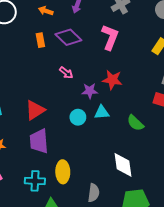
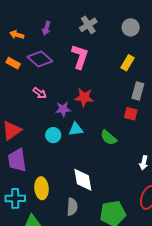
orange rectangle: (40, 40) -> (13, 63), turned -48
white diamond: (123, 165) -> (83, 180), moved

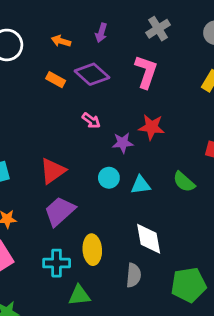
cyan triangle: (76, 129) -> (141, 185), moved
purple trapezoid: (17, 160) -> (60, 211), turned 55

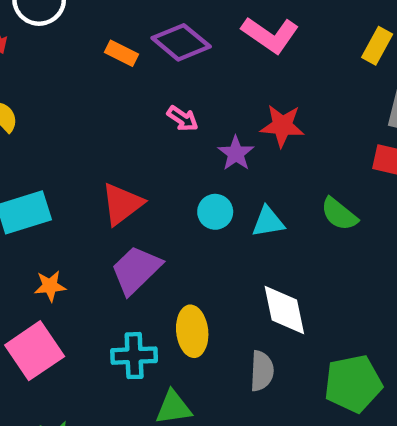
pink L-shape: (146, 72) -> (270, 35), turned 108
purple star: (123, 143) -> (236, 153), turned -30

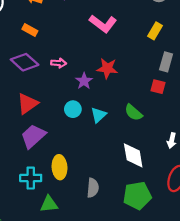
purple diamond: (181, 42) -> (25, 62), moved
pink arrow: (183, 119) -> (59, 63), turned -32
cyan triangle: (268, 222) -> (99, 115), turned -35
white diamond: (284, 310) -> (133, 155), moved

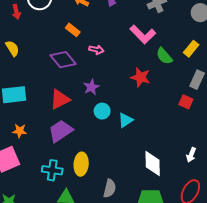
pink arrow: (59, 63) -> (96, 50), moved
purple star: (84, 81) -> (91, 87), moved
green semicircle: (133, 113) -> (164, 56), moved

